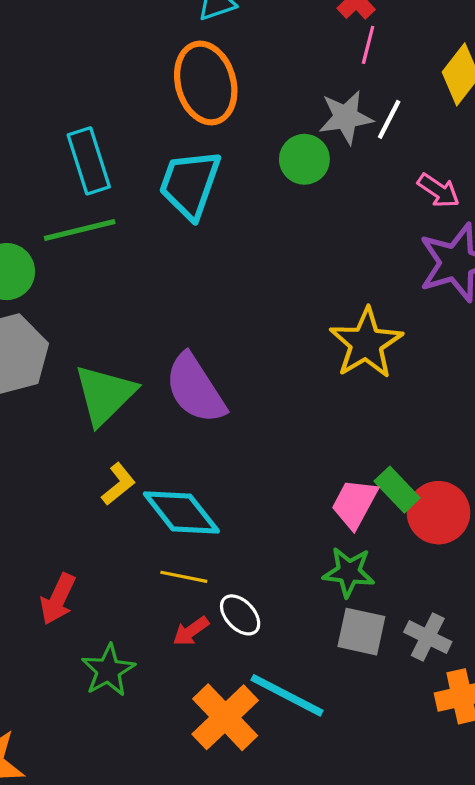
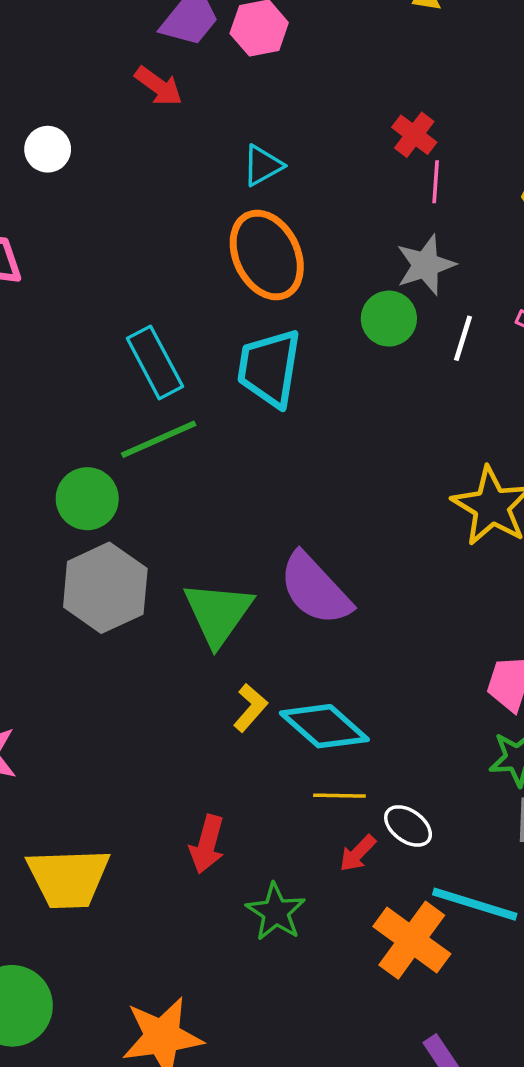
white line: (389, 119) -> (463, 338), moved

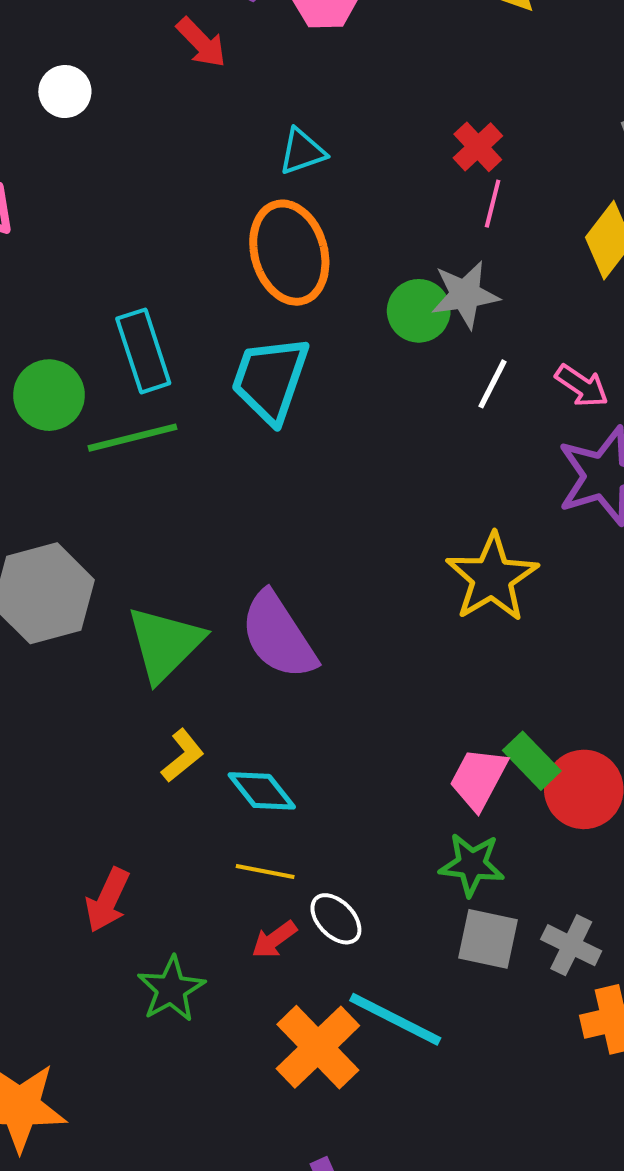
green circle: (389, 319) -> (419, 311), moved
green circle: (87, 499) -> (49, 395), moved
cyan diamond: (324, 726) -> (262, 791), size x0.7

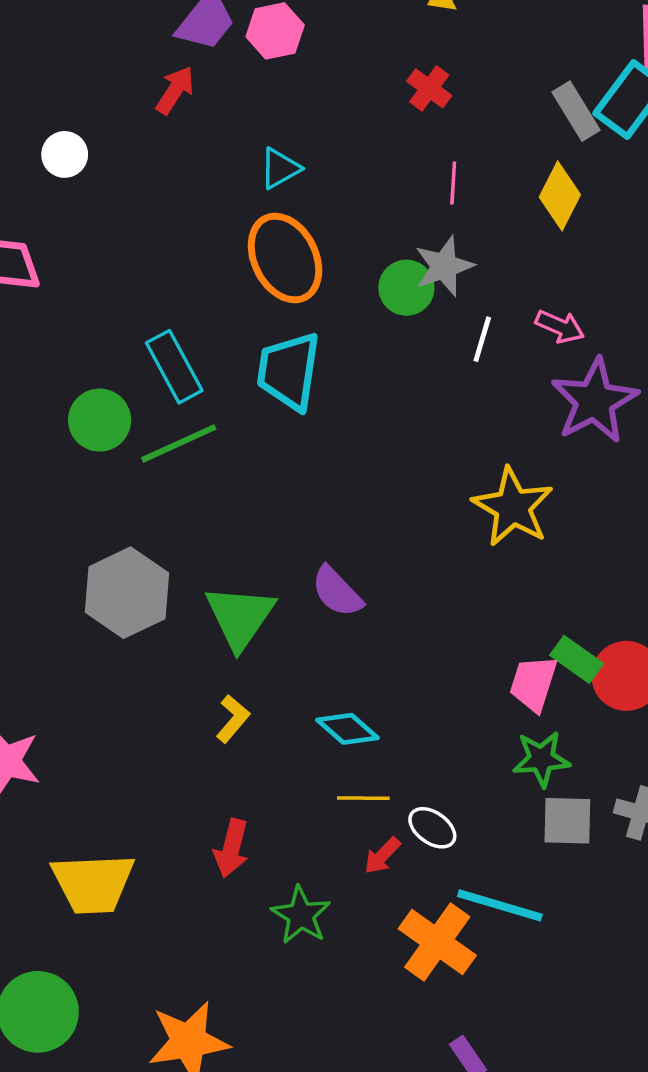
red arrow: (201, 43) -> (175, 90), turned -93
red cross: (478, 147) -> (429, 88), moved
purple semicircle: (278, 636) -> (337, 592), size x0.7
yellow L-shape: (183, 756) -> (233, 719), moved

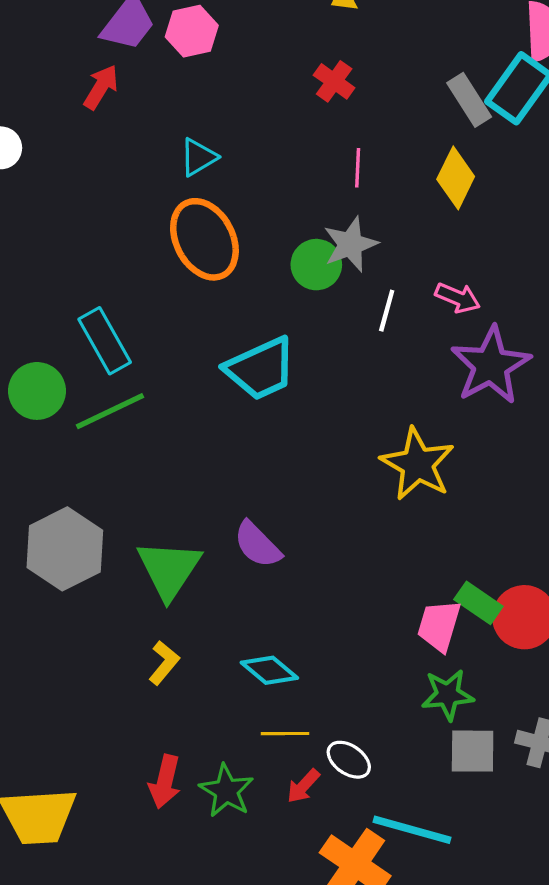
cyan trapezoid: (289, 371) -> (261, 369), moved, turned -122
green star: (301, 915) -> (226, 791), moved

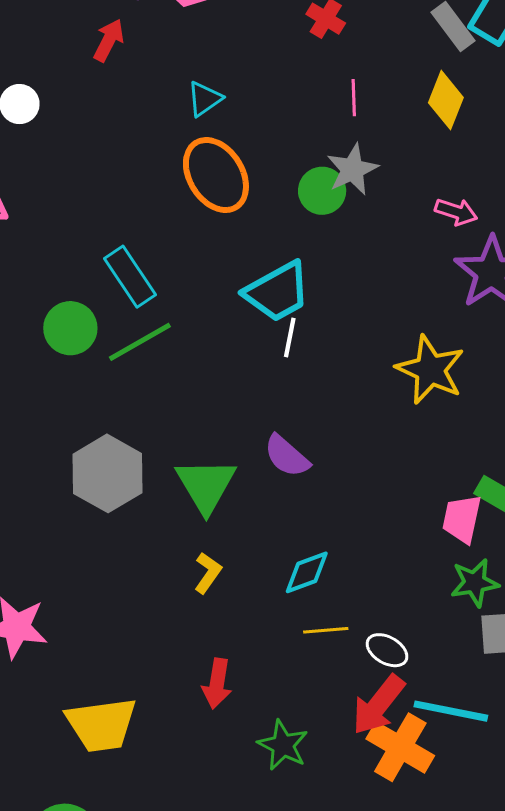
white line: (387, 311) -> (290, 338), moved
cyan diamond: (269, 670) -> (307, 572), turned -56
red arrow: (303, 786) -> (378, 705), moved, size x1.8
green star: (226, 791) -> (283, 745), moved

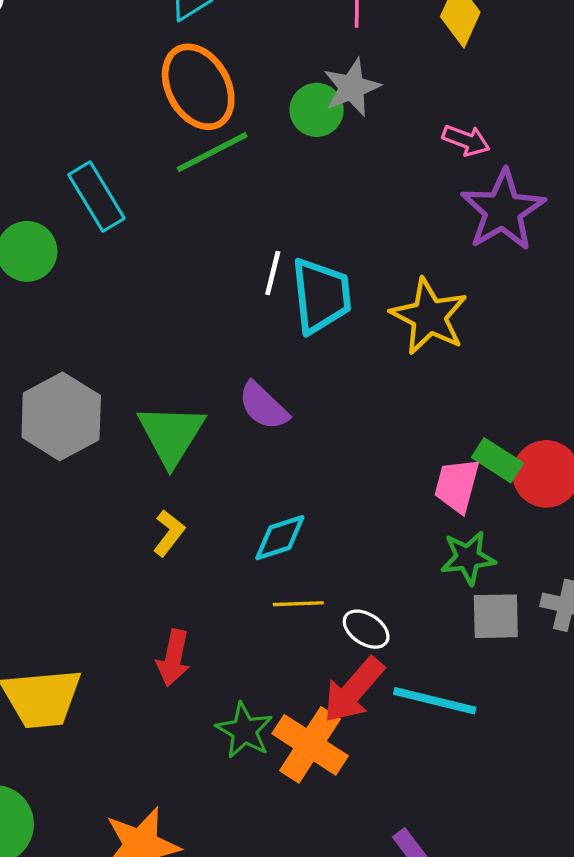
cyan trapezoid: (277, 292) -> (321, 296), moved, turned -70
green line: (140, 342) -> (212, 152), moved
orange cross: (400, 747) -> (310, 745), moved

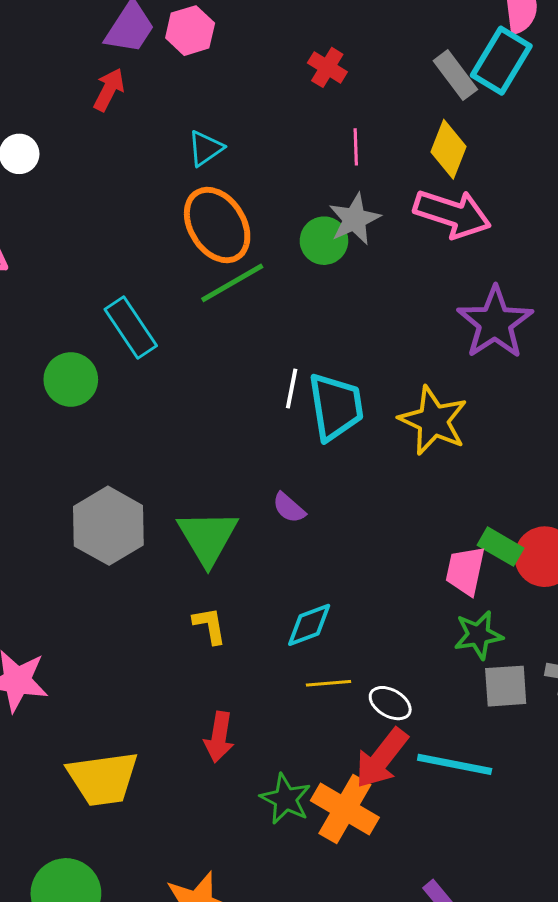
pink arrow: (466, 140) -> (452, 214), moved, size x1.8
purple semicircle: (263, 406) -> (289, 508), size x0.7
yellow L-shape: (169, 533) -> (210, 626), turned -45

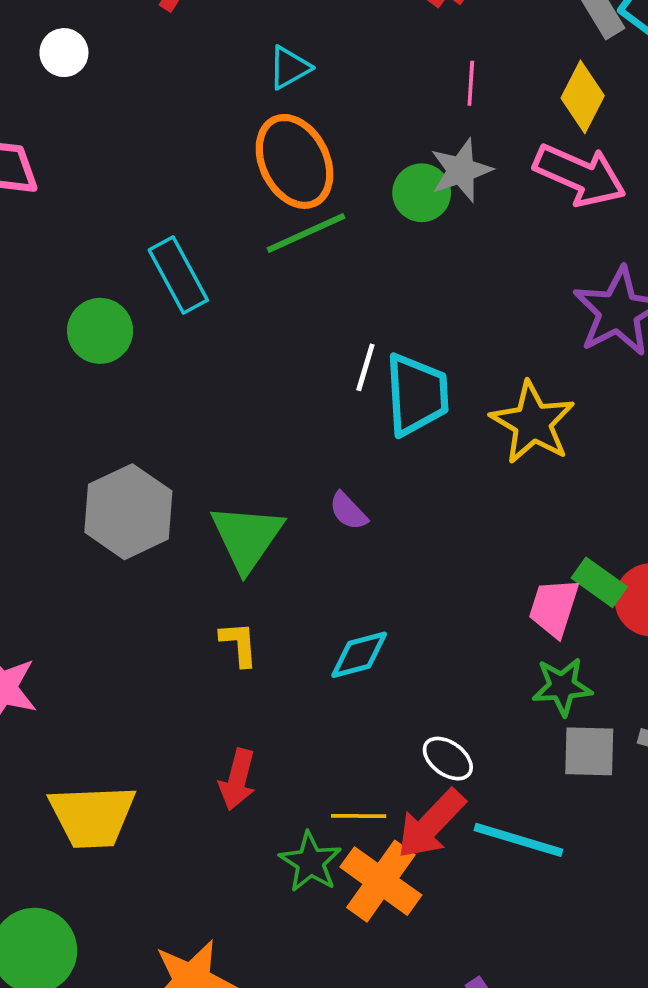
yellow line: (328, 683) -> (359, 816), moved

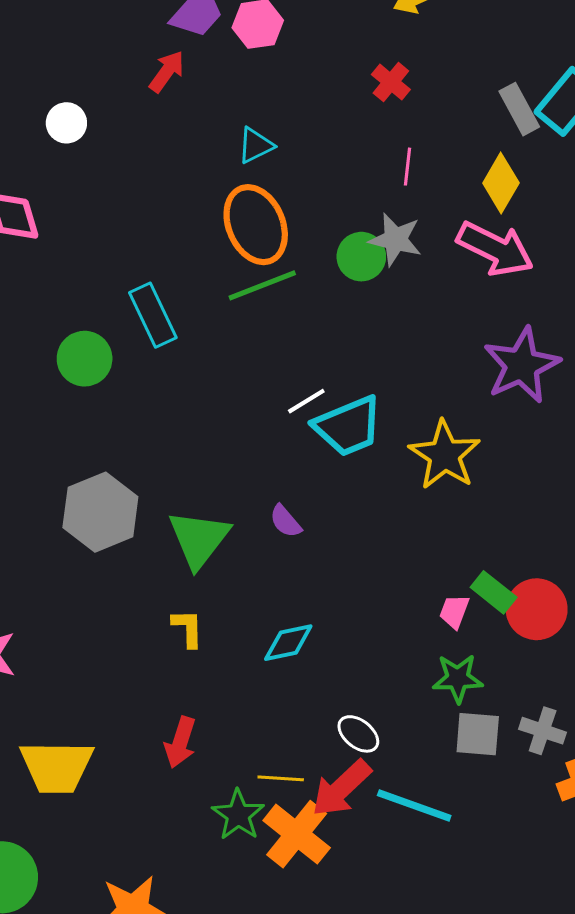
gray star: (461, 170) -> (395, 239), turned 30
white line: (365, 367) -> (306, 401), turned 39
cyan trapezoid: (417, 395) -> (348, 426), turned 68
pink trapezoid: (554, 607) -> (454, 611), size x0.7

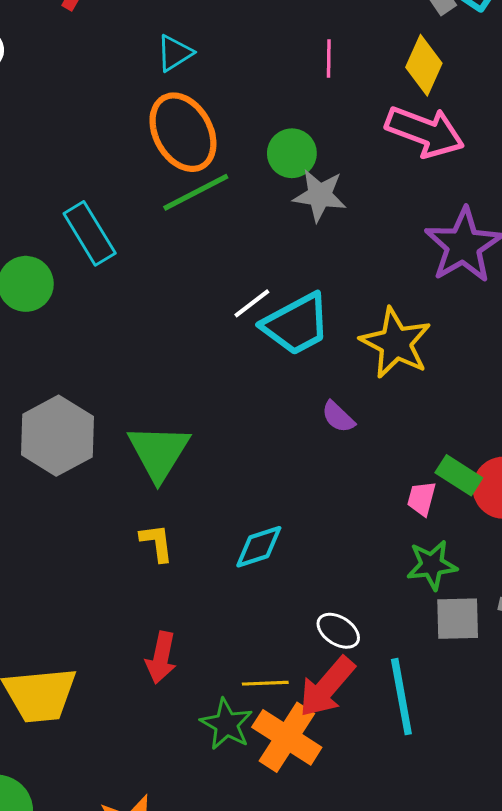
gray star: (395, 239) -> (320, 195), moved
purple semicircle: (285, 521) -> (338, 417), moved
cyan line: (414, 805) -> (401, 697), turned 66

